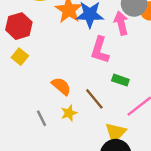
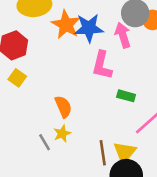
orange semicircle: (61, 86) -> (63, 107), turned 30
brown line: (94, 99) -> (103, 153), moved, turned 35
yellow star: (69, 113) -> (62, 134), moved

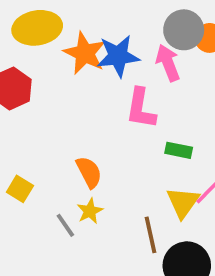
yellow square: (17, 78) -> (20, 189), moved
yellow triangle: (125, 152) -> (183, 202), moved

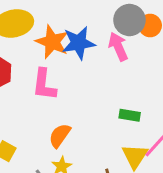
pink L-shape: (141, 108) -> (44, 85), moved
orange semicircle: (89, 172) -> (60, 136), turned -115

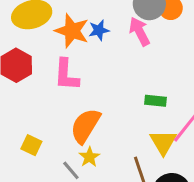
blue star: (79, 43) -> (99, 30), size x0.6
orange semicircle: (60, 136) -> (85, 126), size x1.4

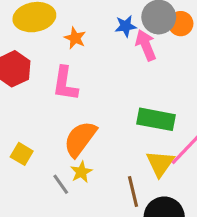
blue star: (99, 30) -> (126, 26), moved
orange star: (72, 31) -> (75, 38), size x0.6
green rectangle: (155, 101) -> (156, 119), size x1.6

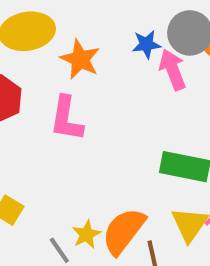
orange star: (75, 38) -> (80, 59), size x1.4
orange semicircle: (80, 139) -> (124, 231), moved

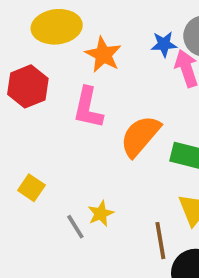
orange semicircle: (124, 231) -> (140, 136), moved

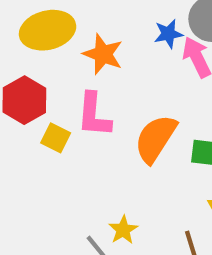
yellow square: (31, 188) -> (56, 138), moved

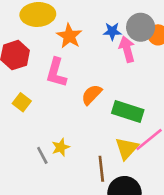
yellow square: (56, 138) -> (22, 102), moved
orange semicircle: (156, 139) -> (92, 95), size x0.7

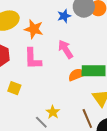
pink arrow: (127, 49) -> (66, 49), moved
orange semicircle: (92, 95) -> (77, 75), moved, turned 42

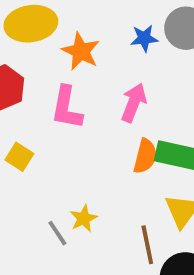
pink arrow: (66, 49) -> (134, 103), turned 42
orange semicircle: (77, 75) -> (145, 156), turned 114

